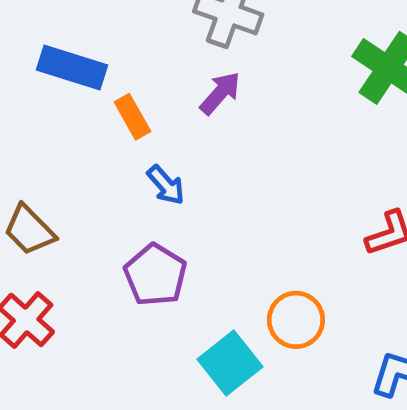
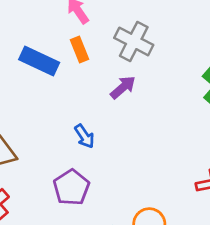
orange rectangle: (132, 117) -> (80, 50), moved

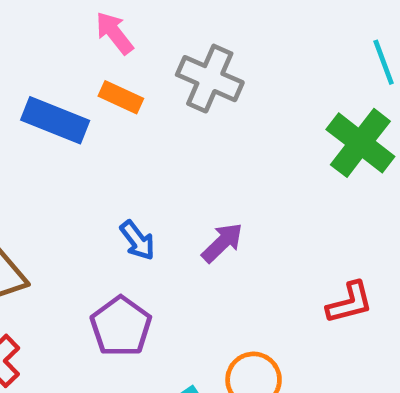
orange rectangle: (80, 50) -> (121, 97), turned -40
purple arrow: (123, 87) -> (222, 243), moved

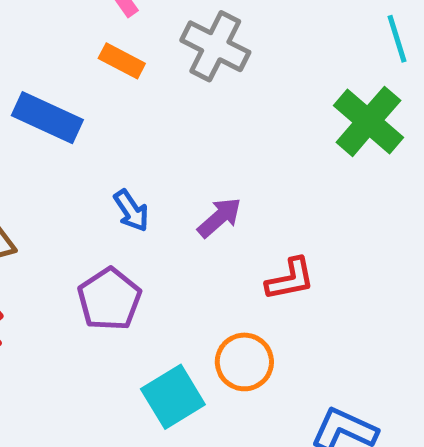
blue rectangle: (55, 120) -> (47, 118), moved
red L-shape: (350, 303) -> (290, 279), moved

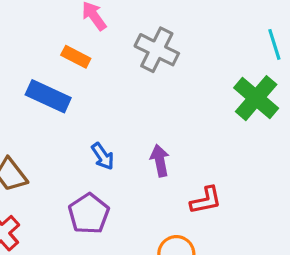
orange rectangle: (122, 61) -> (76, 57), moved
purple arrow: (219, 218) -> (160, 161), turned -60

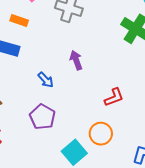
purple arrow: (160, 161) -> (76, 60), moved

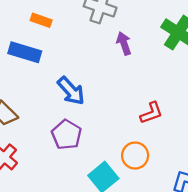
purple arrow: (76, 60) -> (124, 43), moved
blue arrow: (46, 80) -> (71, 91), size x1.5

